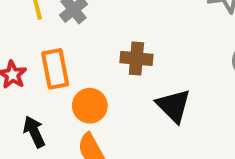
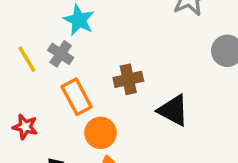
orange rectangle: (55, 69) -> (77, 97), moved

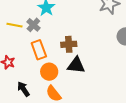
yellow line: (27, 59) -> (14, 25), turned -56
black triangle: (173, 110) -> (76, 65), moved, turned -30

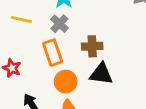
gray cross: (33, 25) -> (59, 24), moved

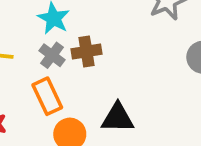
brown cross: (92, 46) -> (87, 52), moved

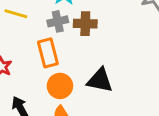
gray cross: (52, 55) -> (58, 21), turned 30

